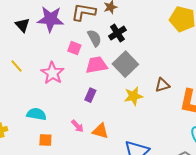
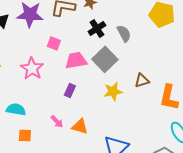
gray semicircle: (94, 38) -> (124, 33), moved

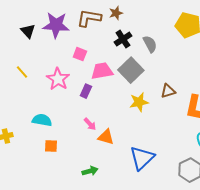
purple rectangle: (70, 90) -> (86, 91), moved
pink arrow: (57, 121) -> (90, 124), moved

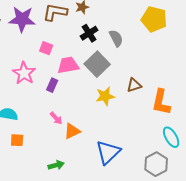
orange triangle: (106, 137) -> (72, 131), turned -42

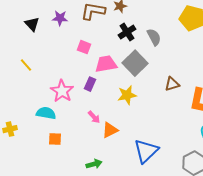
purple star: (22, 19) -> (60, 18), size x0.6
pink star: (24, 73) -> (62, 91), moved
yellow star: (105, 96) -> (127, 95), moved

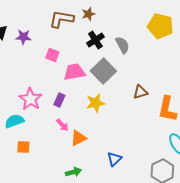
purple star: (60, 18) -> (23, 37), moved
purple rectangle: (90, 84) -> (59, 100), moved
cyan semicircle: (46, 113) -> (14, 121), turned -30
blue triangle: (146, 151) -> (114, 159), size x0.6
green arrow: (94, 164) -> (73, 172), moved

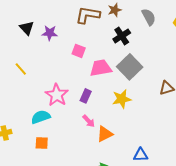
gray semicircle: (122, 45) -> (149, 17), moved
orange square: (23, 147) -> (42, 143), moved
blue triangle: (114, 159) -> (141, 155), turned 42

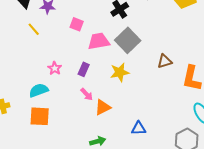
yellow line: (21, 69) -> (34, 29), moved
pink star: (57, 95) -> (55, 68), size x0.6
orange square: (42, 143) -> (40, 116), size x1.5

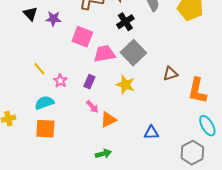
pink square: (77, 24) -> (82, 37), size x1.5
yellow line: (34, 29) -> (39, 69), moved
yellow star: (120, 72) -> (125, 85), turned 30
blue triangle: (139, 128) -> (151, 133), moved

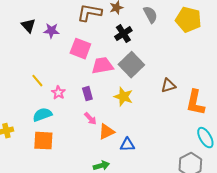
purple rectangle: (89, 82) -> (87, 94), turned -40
blue triangle: (151, 133) -> (127, 145), moved

